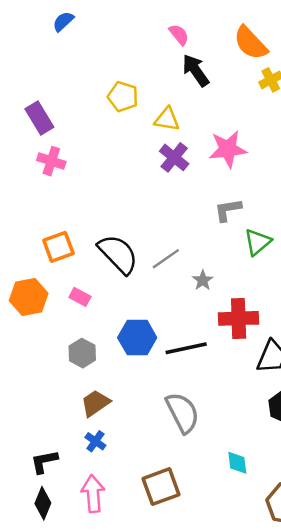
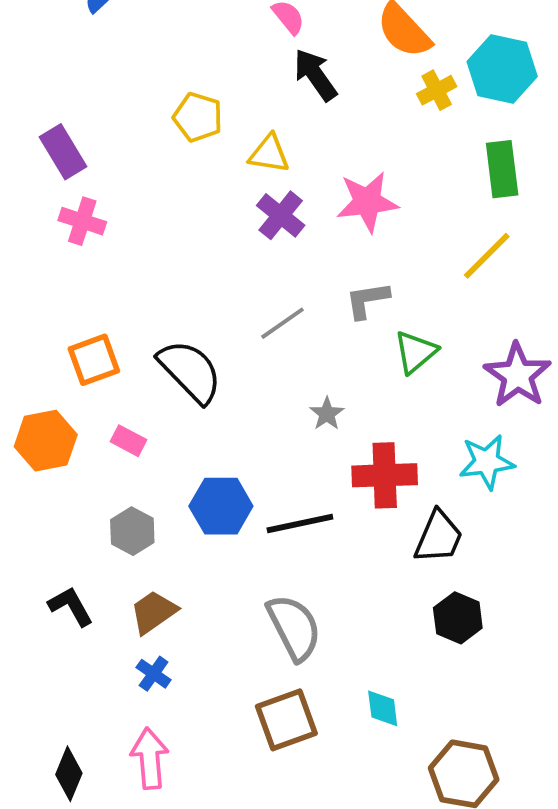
gray line: (166, 259) -> (283, 323), moved
black L-shape: (44, 462) -> (71, 606), moved, turned 72
brown square: (161, 487) -> (286, 720), moved

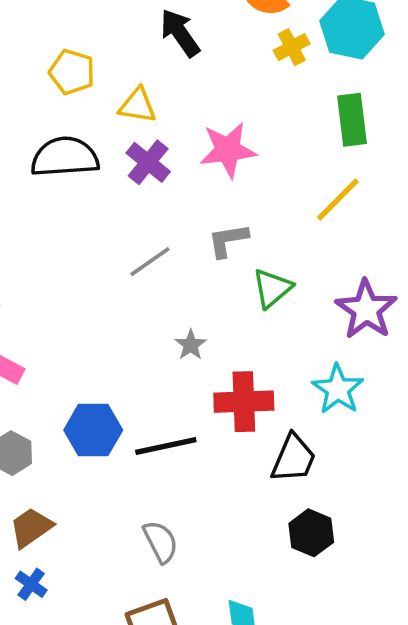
black semicircle: (190, 371) -> (65, 157), moved, turned -50
cyan star: (487, 462) -> (338, 389), turned -30
gray semicircle: (294, 627) -> (161, 542), size x0.7

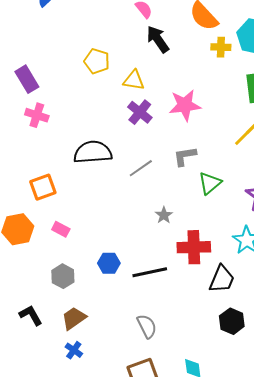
yellow cross: (292, 47) -> (221, 47), turned 30
black semicircle: (65, 157) -> (93, 152), moved
blue hexagon: (93, 430) -> (109, 263), size x0.7

